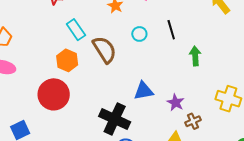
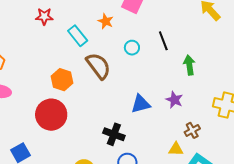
cyan rectangle: (76, 30) -> (78, 36), moved
purple star: (176, 103) -> (174, 100), moved
black cross: (115, 119) -> (114, 134), size x0.7

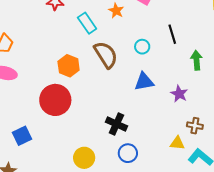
cyan circle: (132, 48) -> (142, 47), moved
blue triangle: (141, 104) -> (144, 82), moved
brown cross: (192, 130) -> (195, 126), turned 35

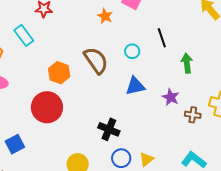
cyan rectangle: (87, 23) -> (24, 35), moved
brown cross: (195, 126) -> (193, 115), moved
yellow triangle: (177, 143) -> (146, 159), moved, turned -42

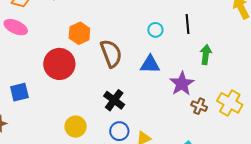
brown semicircle: (96, 60) -> (111, 53), moved
purple star: (171, 97) -> (182, 84), size x1.4

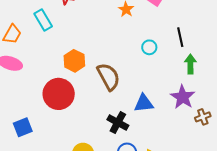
green arrow: (206, 54) -> (190, 64), moved
blue triangle: (150, 64) -> (144, 103), moved
brown cross: (199, 106) -> (203, 117), turned -35

